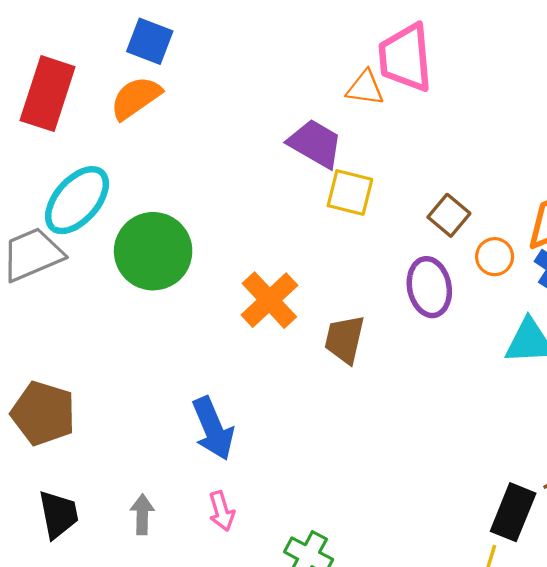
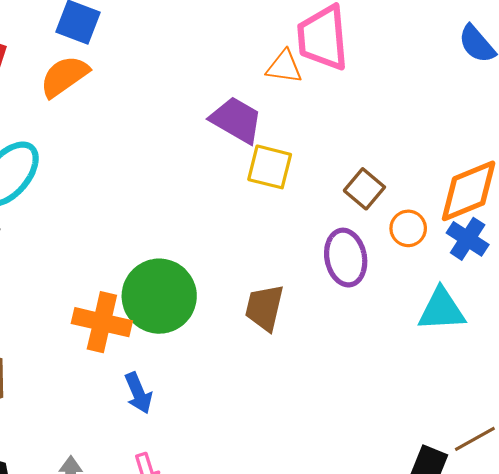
green circle: (153, 251) -> (159, 296), moved
orange cross: (269, 300) -> (102, 322), moved, turned -34
blue arrow: (213, 428) -> (138, 393), size x0.7

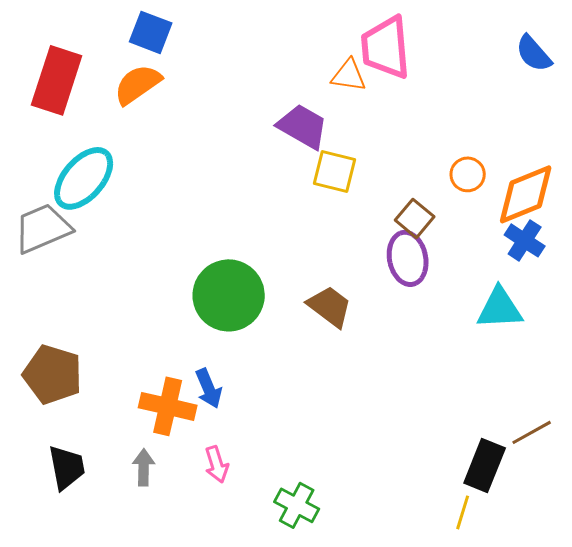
brown square: (364, 189) -> (415, 218), moved
orange circle: (408, 228) -> (468, 174), moved
brown trapezoid: (264, 308) -> (330, 306), turned 114
orange cross: (102, 322) -> (168, 406), moved

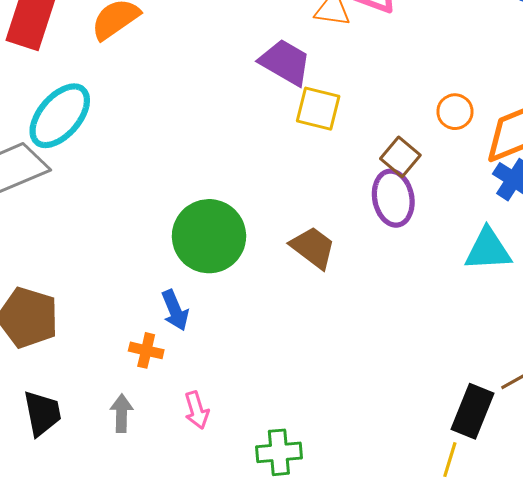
blue arrow: (209, 388) -> (175, 310), moved
orange cross: (168, 406) -> (146, 350), size x0.6
green cross: (297, 505) -> (279, 452), turned -33

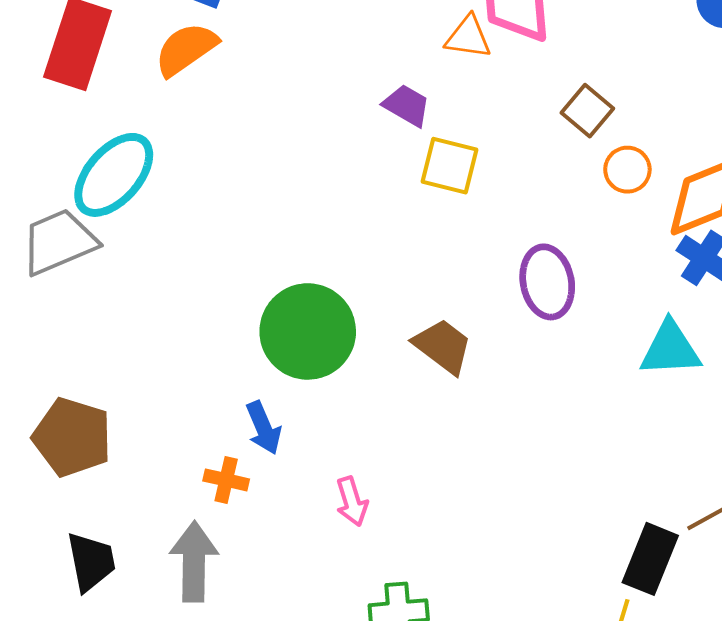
purple trapezoid: (285, 62) -> (407, 105), size x0.7
brown square: (400, 157) -> (587, 111), moved
pink arrow: (197, 410) -> (352, 501), moved
gray arrow: (121, 413) -> (194, 562), size x1.6

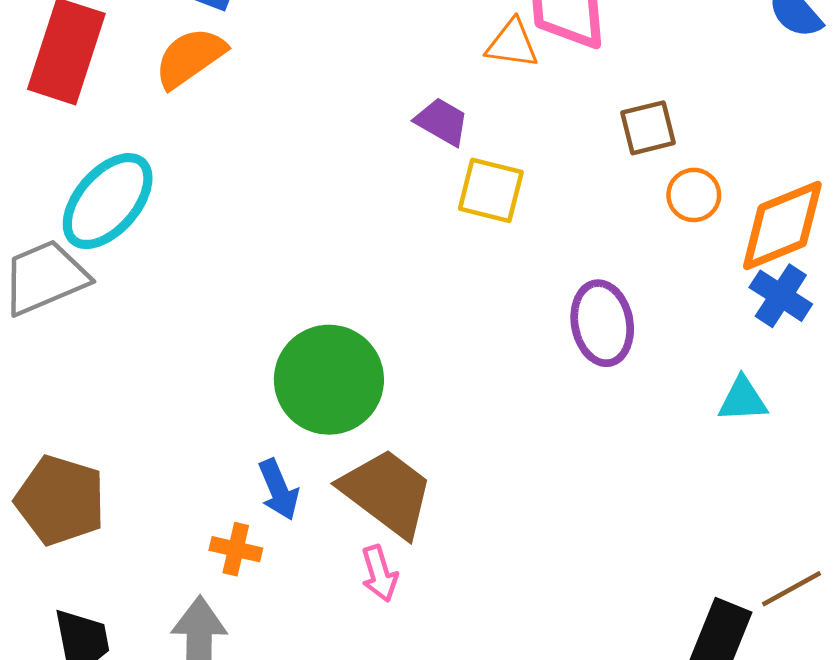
brown square: (587, 111) -> (648, 128), turned 36
brown trapezoid: (443, 346) -> (387, 493), moved, size x1.4
cyan triangle: (670, 349) -> (743, 400), size x0.7

